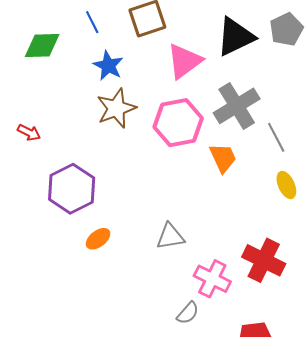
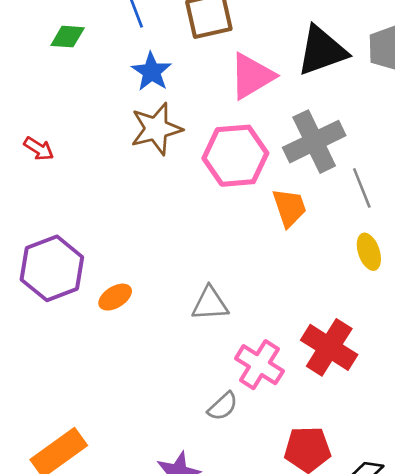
green diamond: (42, 45) -> (68, 37), size x0.7
purple hexagon: (72, 189) -> (52, 268), moved

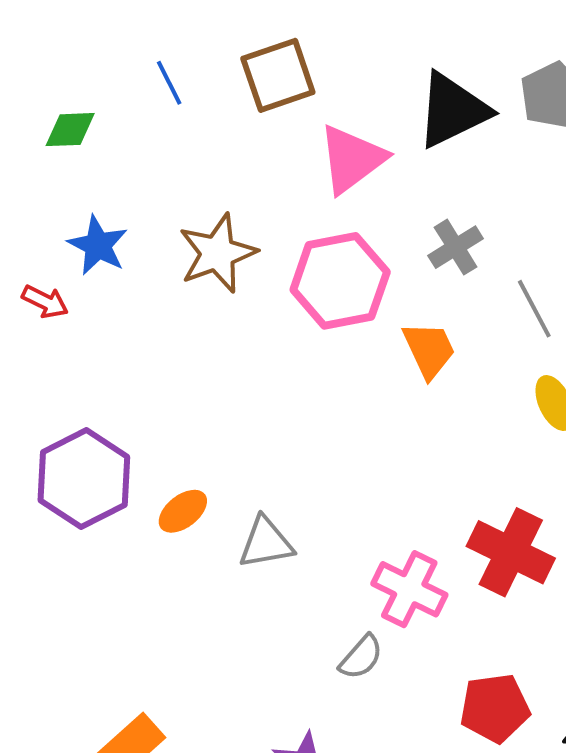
blue star: (152, 72) -> (98, 245), moved
gray cross: (314, 142) -> (456, 247), size x0.6
gray triangle: (210, 304) -> (266, 543), moved

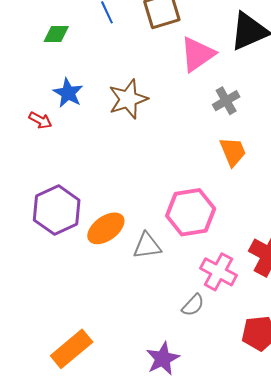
gray cross: (456, 247) -> (226, 101), moved
pink hexagon: (340, 281) -> (191, 212), moved
orange ellipse: (183, 511) -> (106, 228), size x1.5

